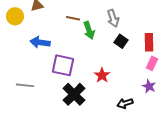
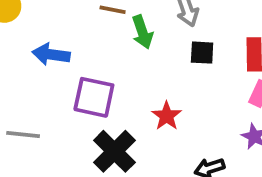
black square: (121, 41) -> (202, 53), turned -32

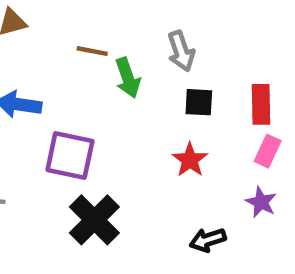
red star: (167, 116) -> (190, 160), moved

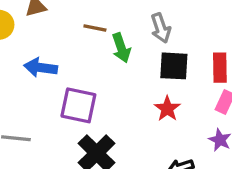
black square: (199, 102) -> (174, 66), size x1.4

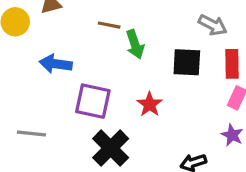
gray arrow: (161, 28) -> (213, 25), moved, turned -44
red star: (167, 109) -> (150, 104), moved

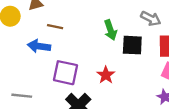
brown line: (109, 25) -> (55, 27), moved
green arrow: (135, 44) -> (110, 30), moved

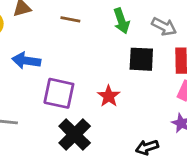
brown line: (55, 27) -> (70, 19), moved
green arrow: (110, 30) -> (121, 21), moved

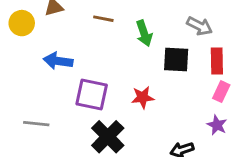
green arrow: (121, 21) -> (144, 33), moved
red star: (109, 96) -> (143, 97), turned 30

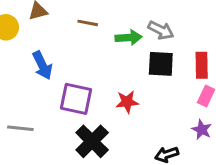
gray arrow: (199, 26) -> (161, 30), moved
green arrow: (144, 33) -> (129, 38), turned -75
blue arrow: (58, 61) -> (42, 65), turned -124

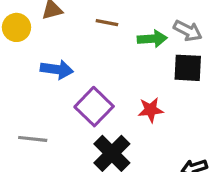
blue arrow: (42, 65) -> (57, 69), turned -56
purple square: (76, 99) -> (94, 107), turned 32

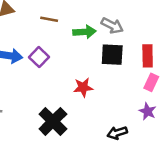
purple square: (94, 107) -> (39, 57), moved, size x0.7

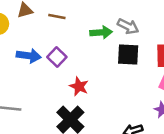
brown line: (49, 19) -> (57, 16), moved
red star: (83, 87) -> (79, 86), moved, turned 30

